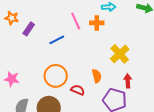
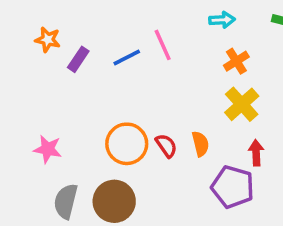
orange cross: (97, 23) -> (236, 61), moved, turned -32
blue line: (57, 40) -> (127, 58), moved
red semicircle: (78, 90) -> (166, 146), moved, turned 32

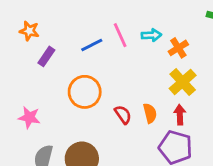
cyan arrow: (222, 20) -> (151, 35), moved
purple rectangle: (78, 59) -> (46, 56), moved
orange circle: (127, 144) -> (85, 92), moved
red arrow: (256, 153) -> (180, 115), moved

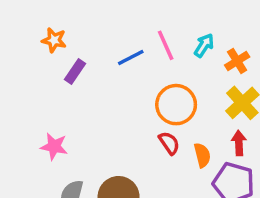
cyan arrow: (151, 35) -> (204, 45), turned -54
orange circle: (85, 92) -> (176, 105), moved
orange semicircle: (150, 113) -> (202, 155), moved

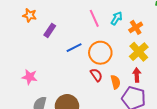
blue line: (131, 58) -> (74, 48), moved
purple rectangle: (75, 71) -> (50, 30), moved

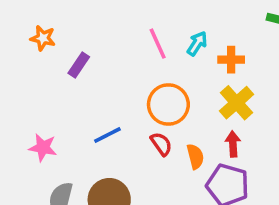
orange cross: (136, 27) -> (231, 60), turned 32
blue line: (74, 48) -> (107, 135), moved

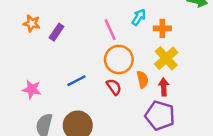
orange star: (43, 38) -> (32, 23), moved
pink line: (158, 44) -> (110, 30), moved
orange semicircle: (195, 156) -> (142, 79), moved

